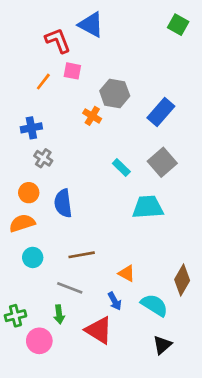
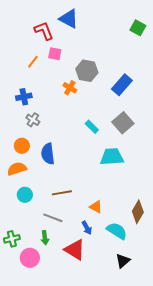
green square: (178, 25) -> (138, 28), moved

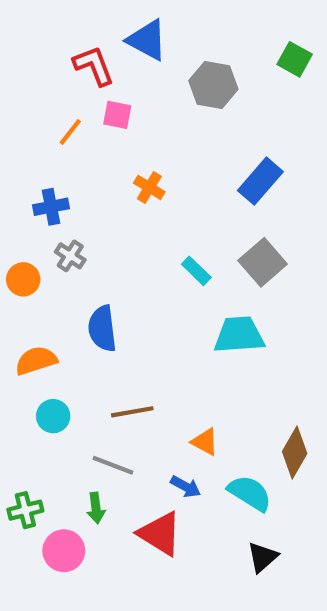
gray hexagon: (87, 71) -> (213, 85), moved
orange circle: (22, 146) -> (23, 279), moved
blue arrow: (87, 228) -> (186, 487), turned -32

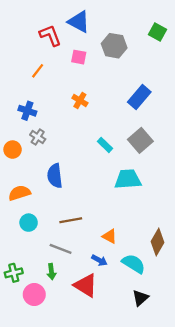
pink square: (117, 115) -> (79, 57), moved
blue cross: (51, 207) -> (27, 111), turned 30

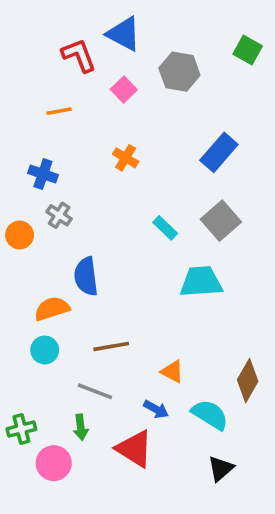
pink square: (79, 57) -> (124, 90), turned 35
orange line: (38, 71) -> (59, 111), turned 42
orange semicircle: (19, 193) -> (52, 309), moved

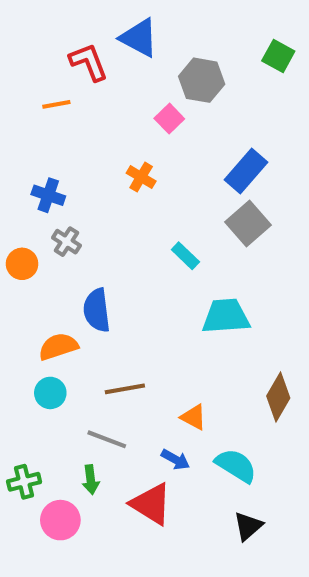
pink square: (124, 90) -> (169, 119), moved
orange line: (59, 111) -> (56, 104), moved
gray square: (221, 221) -> (248, 223), moved
brown diamond: (248, 381) -> (278, 397), moved

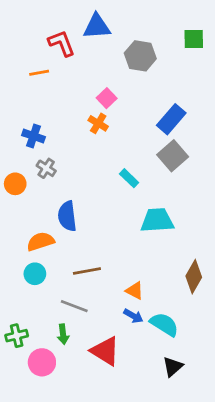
blue triangle: (139, 38) -> (97, 26), turned -32
green square: (278, 56) -> (194, 39), turned -30
pink square: (169, 119) -> (107, 98), moved
blue arrow: (175, 460) -> (133, 316), moved

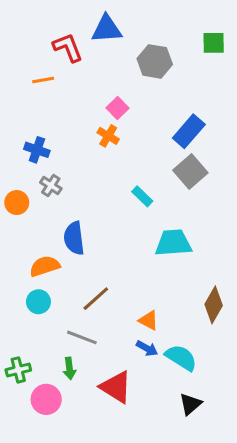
brown line: (87, 271) -> (96, 299), turned -32

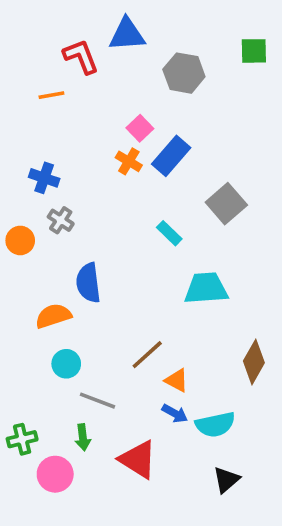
blue rectangle: (189, 131) -> (171, 156), moved
brown line: (96, 299) -> (147, 355), moved
cyan circle: (38, 302) -> (66, 364), moved
cyan semicircle: (181, 358) -> (215, 424), turned 136

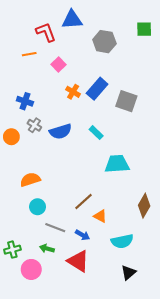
pink square: (140, 128) -> (58, 65), moved
gray square: (226, 204) -> (126, 101), moved, turned -30
blue semicircle: (88, 283) -> (61, 131), moved, turned -100
blue arrow: (175, 413) -> (82, 235), moved
green arrow: (83, 437) -> (47, 249), turned 112

